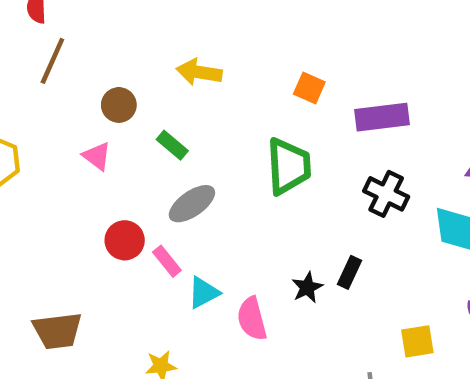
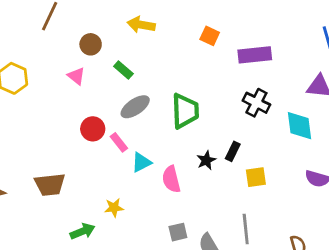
green trapezoid: (289, 166) -> (185, 111), moved
yellow square: (417, 341) -> (256, 177), moved

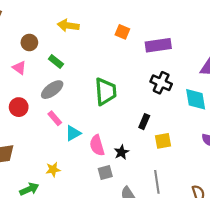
gray ellipse: (135, 107) -> (52, 90), moved
red circle: (93, 129) -> (19, 107), moved
black star: (206, 160) -> (121, 152), moved
gray square: (178, 232) -> (105, 172), moved

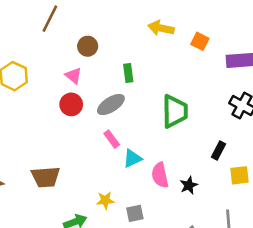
yellow arrow: (68, 26) -> (161, 28), moved
green rectangle: (56, 62) -> (128, 73), moved, turned 40
red circle: (19, 107) -> (71, 104), moved
gray square: (105, 172) -> (135, 213), moved

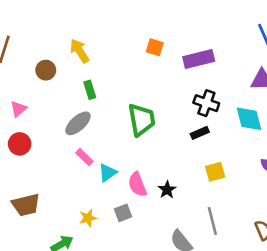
yellow arrow: (161, 28) -> (80, 51), moved, turned 55
pink triangle: (73, 76) -> (18, 109), moved, turned 48
red circle: (71, 104) -> (20, 144), moved
black rectangle: (218, 151) -> (200, 133), moved, turned 48
gray square: (135, 213) -> (123, 213), moved

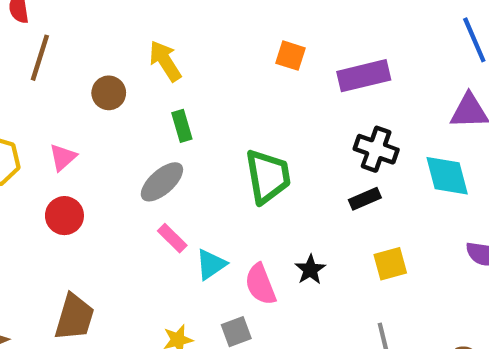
black star: (167, 190) -> (310, 270), moved
brown trapezoid: (26, 205) -> (74, 317), turned -60

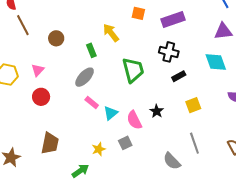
brown line: (40, 58) -> (23, 25), turned -40
yellow arrow: (165, 61) -> (111, 33), moved
black cross: (376, 149) -> (169, 52), moved

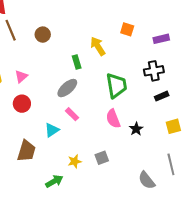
purple rectangle: (173, 19) -> (161, 39), size x0.7
brown circle: (56, 38) -> (43, 35), moved
black cross: (169, 52) -> (154, 71), turned -30
cyan triangle: (111, 113) -> (52, 130), moved
pink semicircle: (134, 120) -> (113, 119), moved

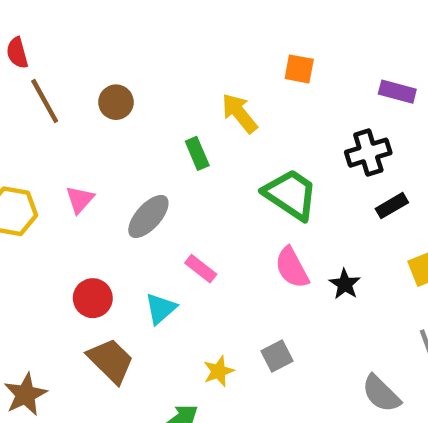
purple rectangle: (161, 39) -> (397, 92), moved, turned 35
green trapezoid: (117, 86) -> (291, 194), turned -40
gray ellipse: (67, 88) -> (148, 216), moved
red circle: (22, 104) -> (93, 298), moved
brown trapezoid: (26, 151) -> (111, 361), turned -55

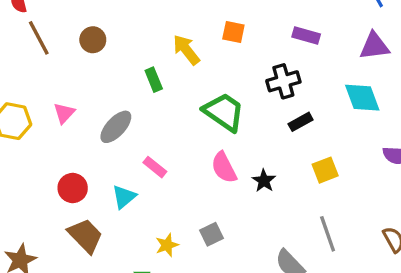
orange square: (299, 69) -> (233, 32), moved

